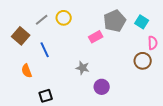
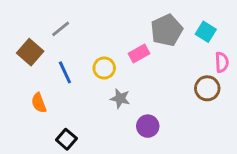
yellow circle: (64, 18) -> (104, 68), moved
black square: (46, 96) -> (66, 139), turned -32

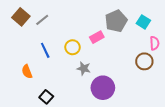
brown square: (30, 52) -> (21, 17), moved
purple circle: (148, 126) -> (103, 88), size x1.5

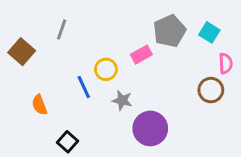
brown square: (21, 17) -> (22, 52), moved
gray line: (42, 20) -> (62, 29), turned -32
blue line: (45, 50) -> (84, 87), moved

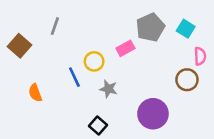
purple circle: (150, 128) -> (153, 114), moved
black square: (68, 142) -> (98, 126), moved

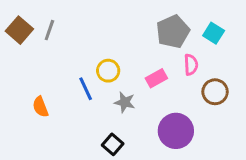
gray line: (55, 26) -> (49, 30), moved
brown square: (20, 46) -> (19, 30), moved
pink rectangle: (125, 48) -> (156, 78), moved
pink semicircle: (200, 56) -> (191, 65), moved

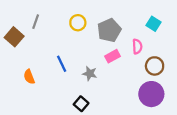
brown square: (19, 30) -> (14, 37), moved
gray pentagon: (173, 32) -> (109, 30), moved
yellow circle: (108, 71) -> (78, 23), moved
purple circle: (176, 131) -> (151, 94), moved

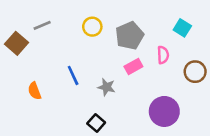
gray line: (36, 22) -> (42, 25), turned 48
brown circle: (155, 66) -> (195, 72), moved
purple circle: (151, 94) -> (164, 111), moved

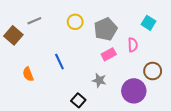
brown circle: (195, 72) -> (153, 71), moved
gray star: (106, 87) -> (99, 80), moved

